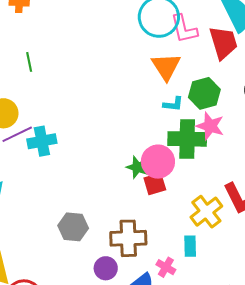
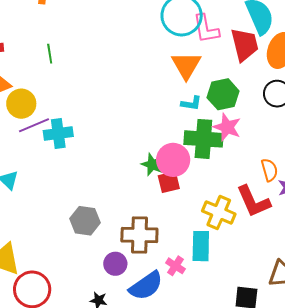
yellow cross: (206, 212) -> (219, 212), turned -32
cyan rectangle: (190, 246) -> (201, 246), size x1.4

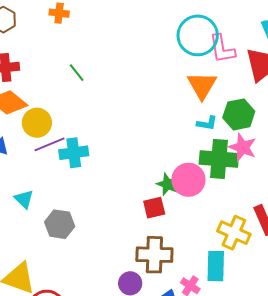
green line: (50, 54) -> (77, 73), moved, turned -30
red square: (169, 182) -> (154, 208), moved
gray hexagon: (85, 221) -> (60, 224), moved

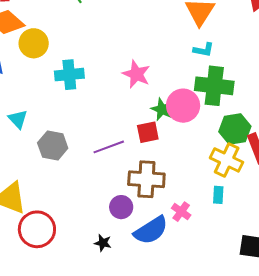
green hexagon: (239, 114) -> (235, 129), moved
purple line: (49, 144) -> (109, 147), moved
pink star: (243, 147) -> (136, 74), moved
cyan rectangle: (216, 266) -> (218, 195), moved, size x0.6

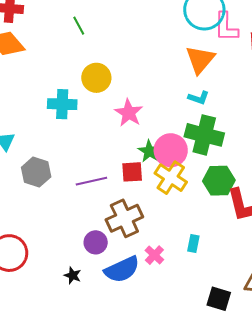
yellow circle: (34, 43) -> (96, 78), moved
yellow cross: (227, 160) -> (171, 178), moved
brown cross: (146, 179) -> (124, 218), turned -36

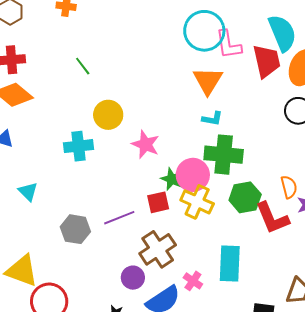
gray hexagon: (36, 172) -> (75, 229), moved
cyan rectangle: (193, 244) -> (230, 264), size x2.0

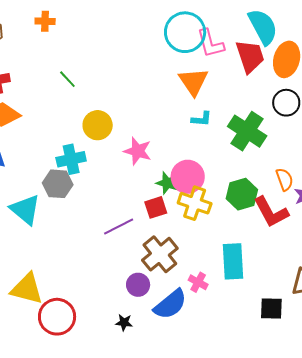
green cross: (224, 155) -> (247, 131), moved, turned 33
cyan triangle: (28, 192) -> (25, 209), size x1.6
gray hexagon: (75, 229) -> (58, 184), moved

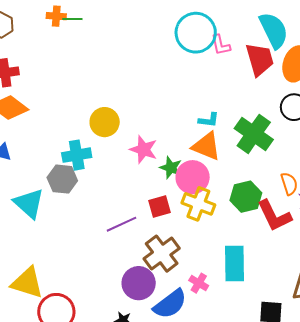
pink L-shape: (210, 44) -> (221, 45), size x0.7
green line: (67, 79) -> (72, 19), moved, turned -48
orange triangle: (193, 82) -> (206, 146), moved, turned -36
green star: (167, 183) -> (171, 168), moved
purple circle: (138, 285) -> (139, 283), size x1.4

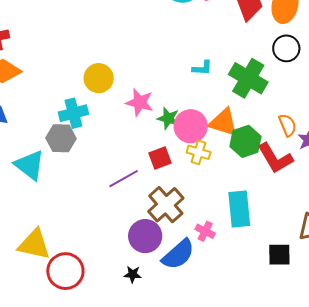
orange triangle: (206, 146) -> (223, 122), moved
yellow cross: (198, 204) -> (199, 152), size x0.7

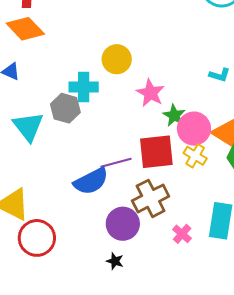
red square: (160, 158) -> (156, 152), size x1.6
blue semicircle: (178, 254) -> (91, 181), moved
black star: (133, 274) -> (115, 261), moved

